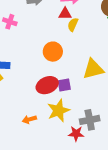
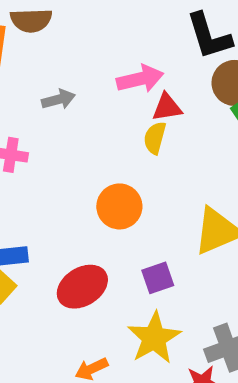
red triangle: (65, 14) -> (167, 107), moved
red ellipse: (47, 85) -> (82, 287), moved

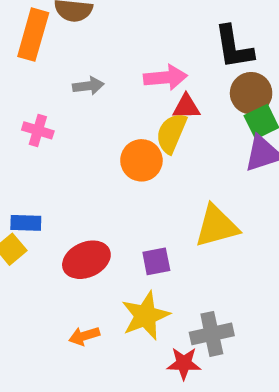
yellow semicircle: (155, 138) -> (171, 133), size x1.4
orange circle: (119, 206) -> (141, 160), moved

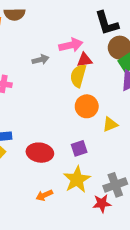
gray arrow: (88, 86) -> (40, 60), moved
orange circle: (141, 160) -> (87, 106), moved
yellow triangle: (217, 226) -> (110, 124), size x0.6
red ellipse: (86, 260) -> (40, 153), turned 40

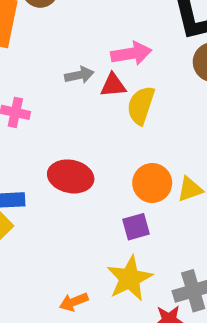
red triangle: (85, 60) -> (113, 85), moved
orange circle: (87, 106) -> (152, 183), moved
red ellipse: (40, 153) -> (71, 176), moved

